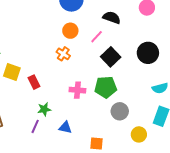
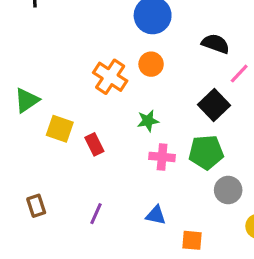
pink line: (97, 37) -> (239, 74), moved
orange cross: (63, 54) -> (110, 77), moved, size x1.5
green star: (44, 109) -> (148, 121), moved
blue triangle: (65, 127) -> (156, 215), moved

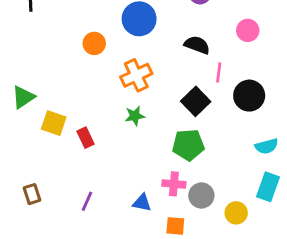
orange circle: (151, 64) -> (94, 43), moved
pink line: (239, 74) -> (219, 72), turned -36
orange cross: (110, 77) -> (136, 75), moved, turned 32
pink cross: (162, 157) -> (174, 184), moved
gray circle: (228, 190) -> (201, 196), moved

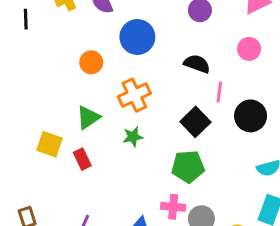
green triangle: (23, 97) -> (88, 117), moved

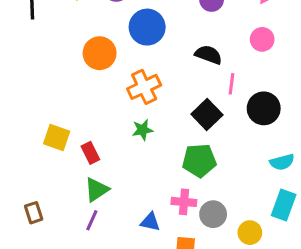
orange circle: (91, 62) -> (100, 53), size x1.4
green triangle: (88, 117) -> (97, 190), moved

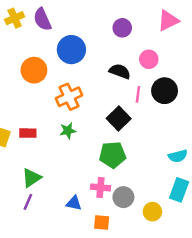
pink circle: (262, 39) -> (149, 59), moved
black circle: (264, 108) -> (165, 91), moved
red rectangle: (90, 153) -> (28, 133), moved, turned -63

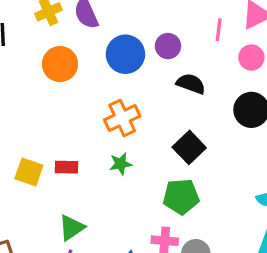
purple circle: (122, 28) -> (168, 46), moved
pink circle: (149, 59) -> (251, 58), moved
orange circle: (34, 70) -> (60, 64), moved
pink line: (138, 94) -> (219, 30), moved

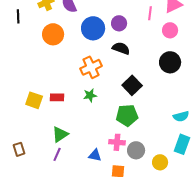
black semicircle: (191, 84) -> (121, 48), moved

